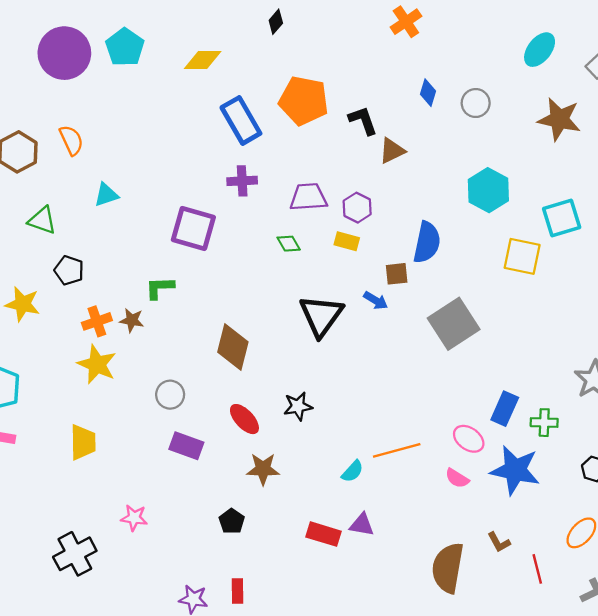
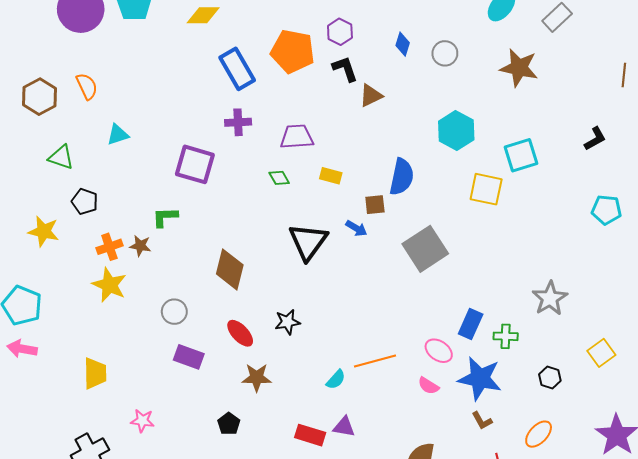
purple hexagon: (357, 208) -> (340, 32), moved
yellow trapezoid: (83, 442) -> (95, 373), moved
brown L-shape: (499, 542) -> (482, 421), moved

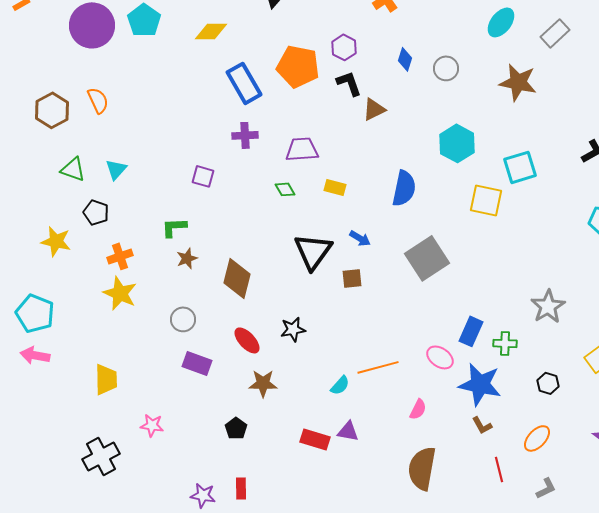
cyan triangle: (118, 135) -> (116, 169), moved, turned -30
purple square: (195, 164) -> (203, 176), size x0.6
brown square: (375, 205) -> (352, 278), moved
brown star: (140, 246) -> (187, 258), moved, turned -30
pink semicircle: (428, 386) -> (418, 409), moved, turned -95

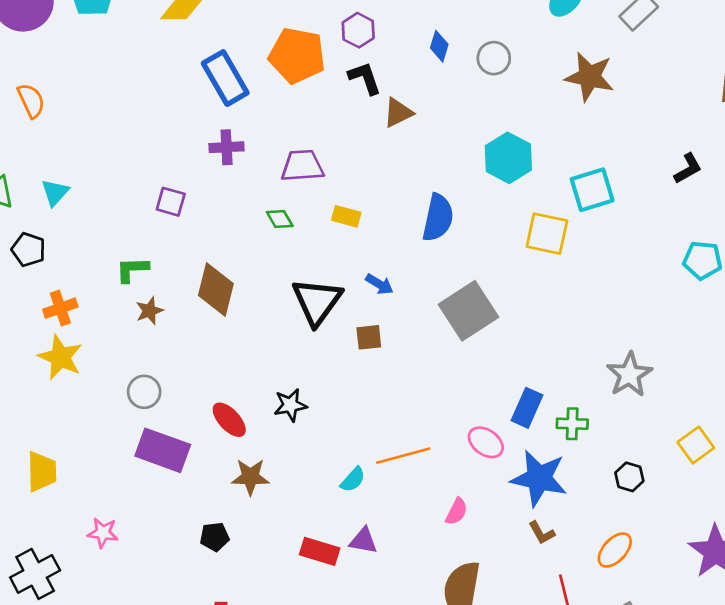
brown diamond: (237, 278) -> (216, 289), moved
purple rectangle: (197, 363) -> (163, 450), size x1.4
black pentagon: (236, 428) -> (215, 537), turned 30

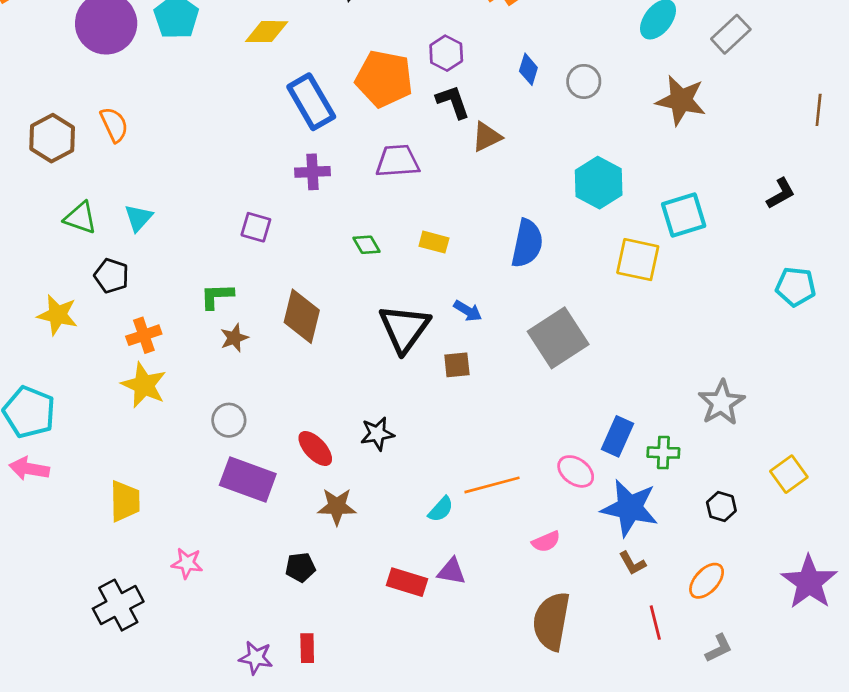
purple trapezoid: (302, 166) -> (398, 161), moved
pink semicircle: (457, 511) -> (546, 542), turned 40

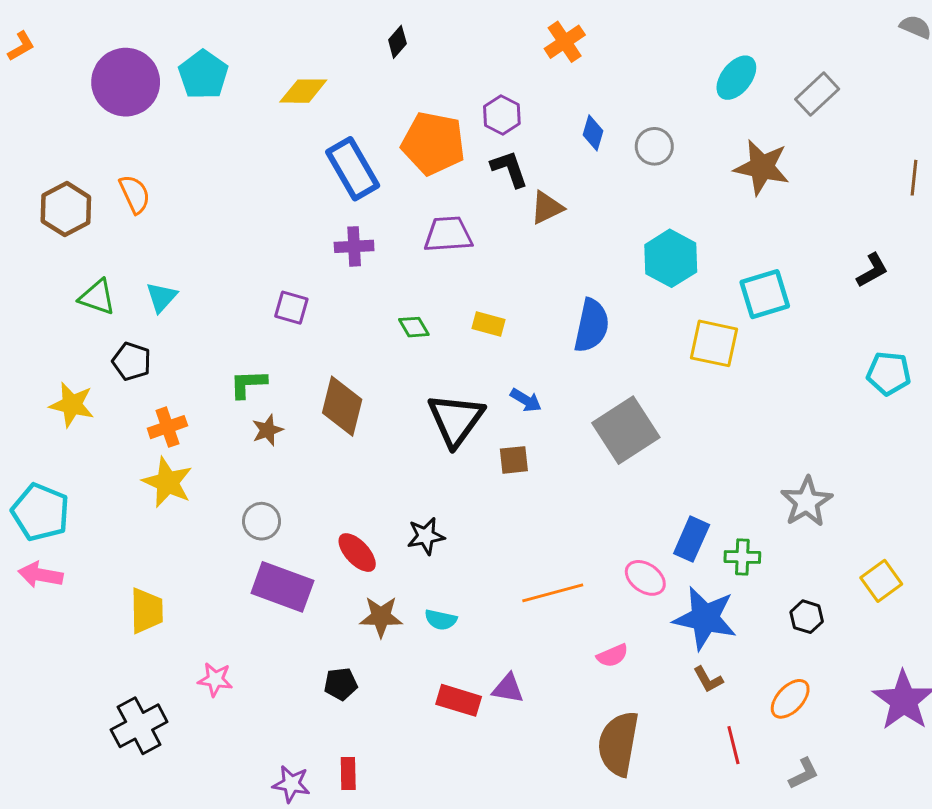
cyan semicircle: (441, 509) -> (441, 620), moved, turned 60

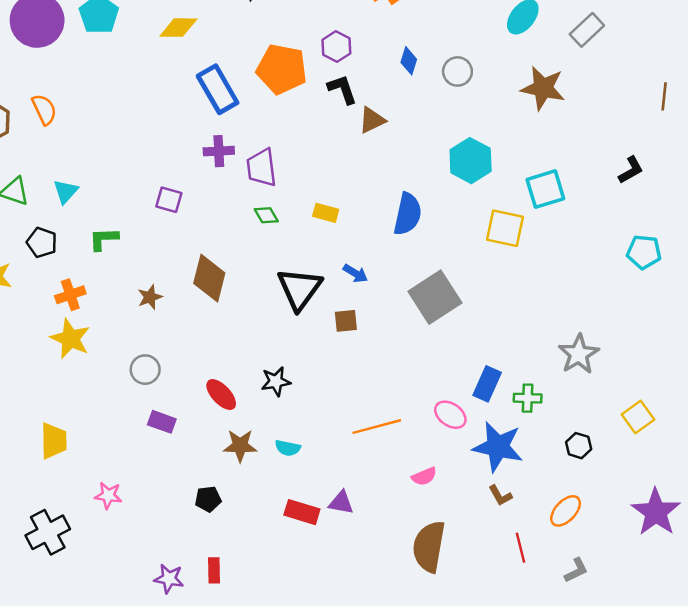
purple trapezoid: (448, 234) -> (262, 168), moved, turned -93
green L-shape: (248, 384) -> (104, 239), moved
purple rectangle: (282, 587) -> (162, 422), size x0.6

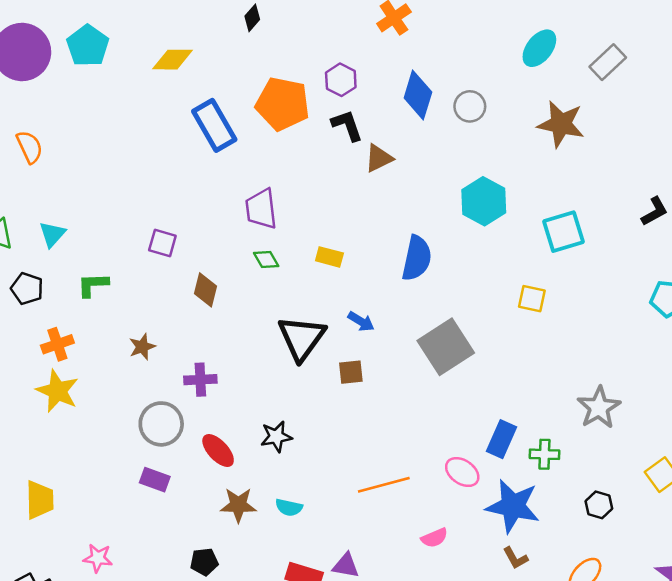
blue diamond: (409, 61) -> (418, 95), size x1.6
purple cross: (219, 151) -> (200, 380), moved
yellow square: (505, 228) -> (532, 299), moved, size x0.7
brown diamond: (209, 278) -> (205, 290), moved, size x0.7
gray circle: (145, 370) -> (161, 424), moved, size x1.4

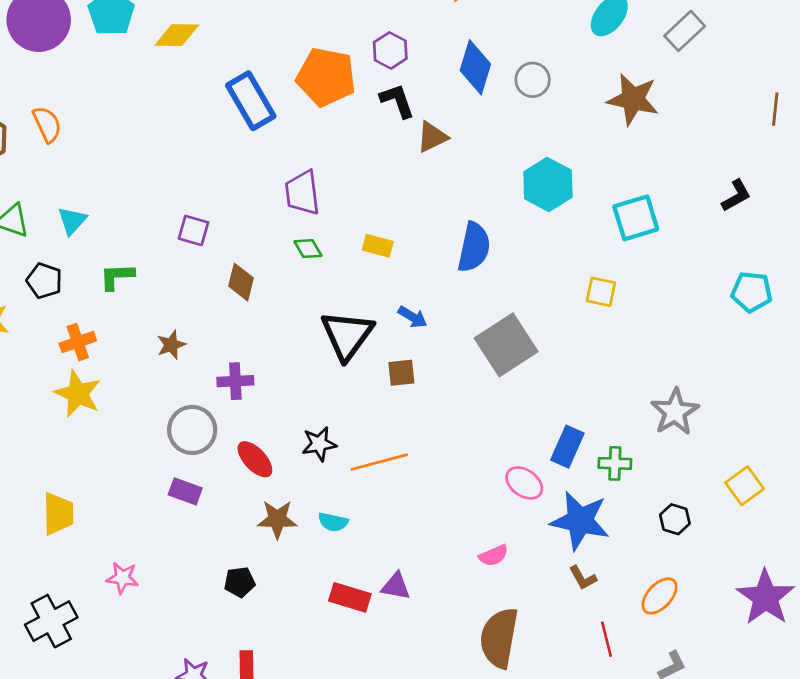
yellow diamond: (173, 60) -> (177, 35), moved
orange line: (384, 485) -> (379, 462), moved

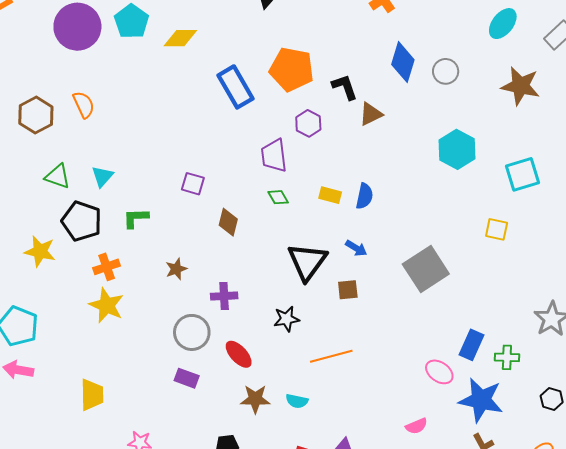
purple hexagon: (390, 50) -> (308, 123), moved
blue semicircle: (474, 247) -> (364, 196), moved, size x0.7
black pentagon: (44, 281) -> (82, 221), size x1.5
black star: (319, 444) -> (286, 319), moved

